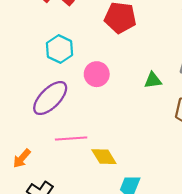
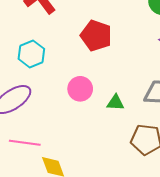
pink circle: (97, 74) -> (80, 89), moved

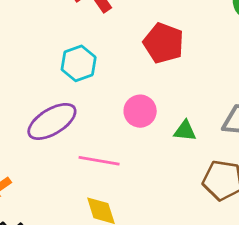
pink line: (25, 143) -> (99, 161), moved

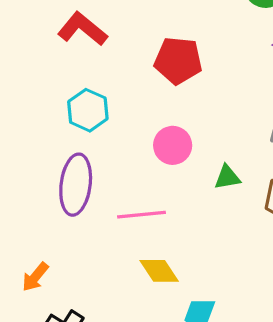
purple ellipse: (52, 121) -> (76, 185), turned -36
green triangle: (185, 131) -> (227, 177), moved

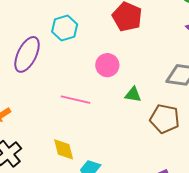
purple ellipse: (76, 185) -> (27, 54), moved
yellow diamond: (159, 271) -> (64, 149), moved

